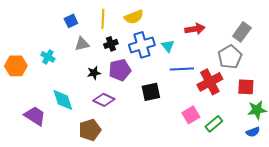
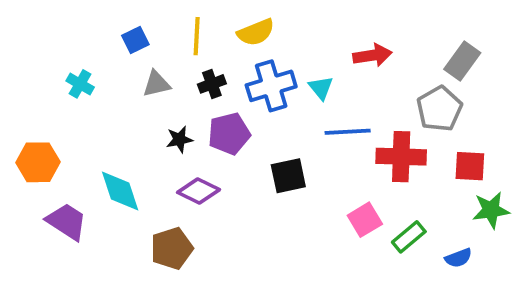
cyan cross: (48, 57) -> (80, 84), moved
orange hexagon: (16, 66) -> (38, 162), moved
red cross: (210, 82) -> (401, 157), turned 30
blue semicircle: (253, 132) -> (458, 258), moved

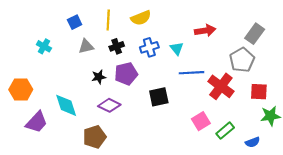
blue cross: (271, 86) -> (149, 47), size x0.7
red cross: (401, 157) -> (221, 86), turned 35
purple trapezoid: (67, 222) -> (37, 122), turned 100

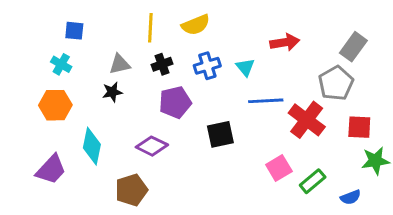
blue square: (75, 22) -> (74, 31), moved, turned 32
black star: (99, 77) -> (112, 92), moved
orange hexagon: (21, 90) -> (55, 105), moved
cyan diamond: (66, 105) -> (92, 146), turned 30

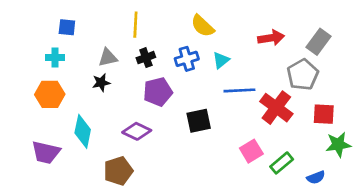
yellow semicircle: (196, 25) -> (203, 26), moved, turned 65
red arrow: (285, 42) -> (271, 38), moved
cyan cross: (61, 64) -> (55, 58), turned -30
cyan triangle: (245, 67) -> (221, 60), turned 30
purple trapezoid: (51, 169) -> (46, 152), turned 60

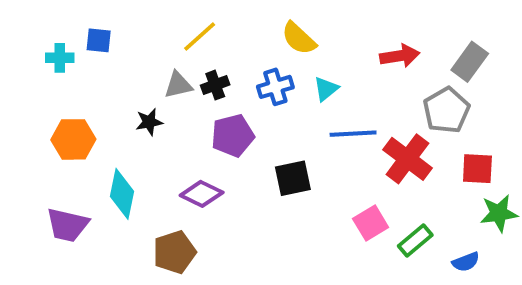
yellow line: (135, 25) -> (200, 36), turned 45
cyan cross: (55, 58) -> (60, 58), moved
gray triangle: (108, 58) -> (178, 85), moved

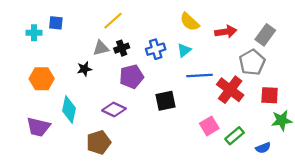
yellow semicircle: (299, 38) -> (190, 22), moved

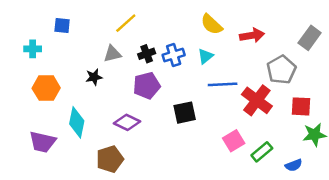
cyan cross: (34, 33) -> (33, 49), moved
gray rectangle: (265, 35) -> (310, 38), moved
black cross: (122, 48) -> (147, 54), moved

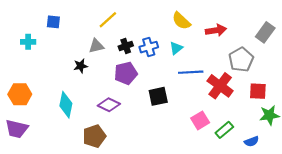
orange hexagon: (46, 88) -> (20, 94), moved
purple trapezoid: (42, 142) -> (17, 129), moved

